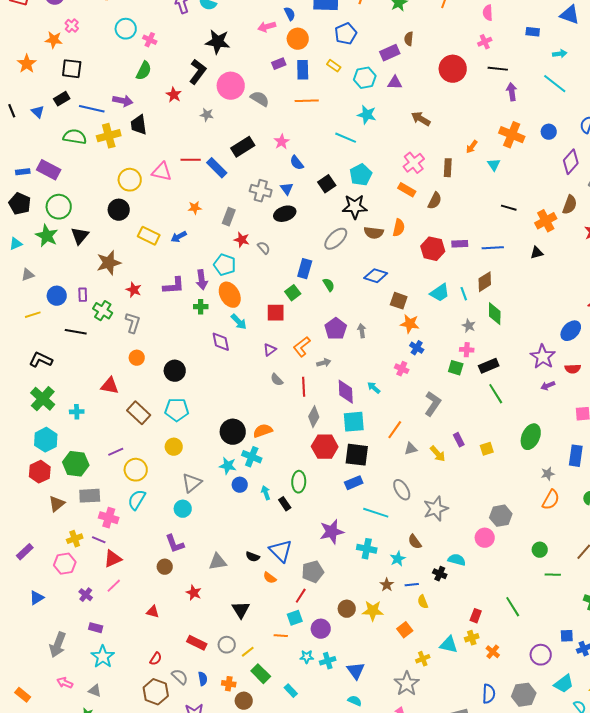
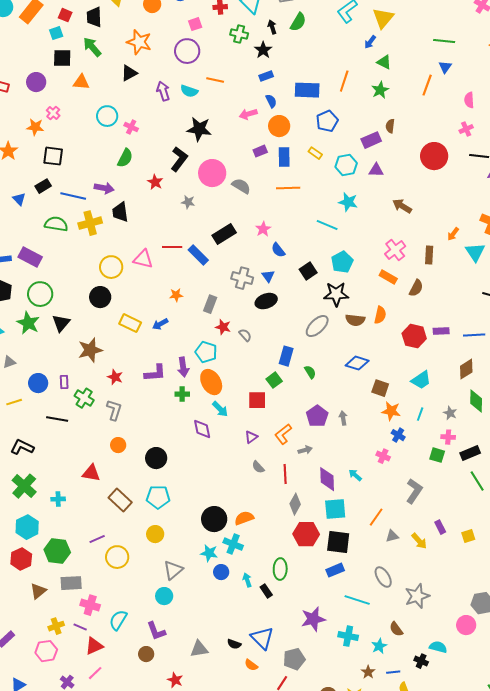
cyan triangle: (494, 165) -> (475, 252), size x1.5
cyan line: (464, 294) -> (420, 414), moved, turned 40
cyan semicircle: (137, 500) -> (118, 620), moved

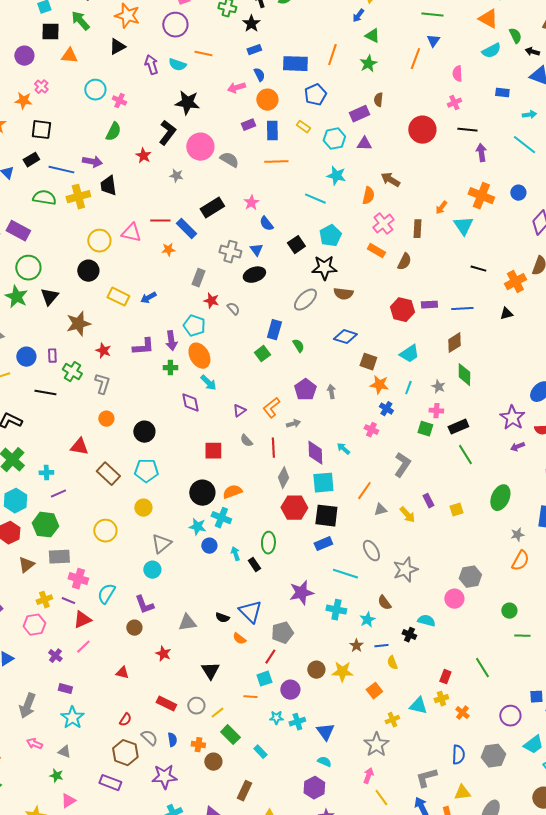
orange star: (176, 295) -> (168, 250), moved
orange semicircle: (380, 315) -> (368, 196), moved
red square: (257, 400) -> (213, 451), moved
purple line: (97, 539) -> (58, 494), moved

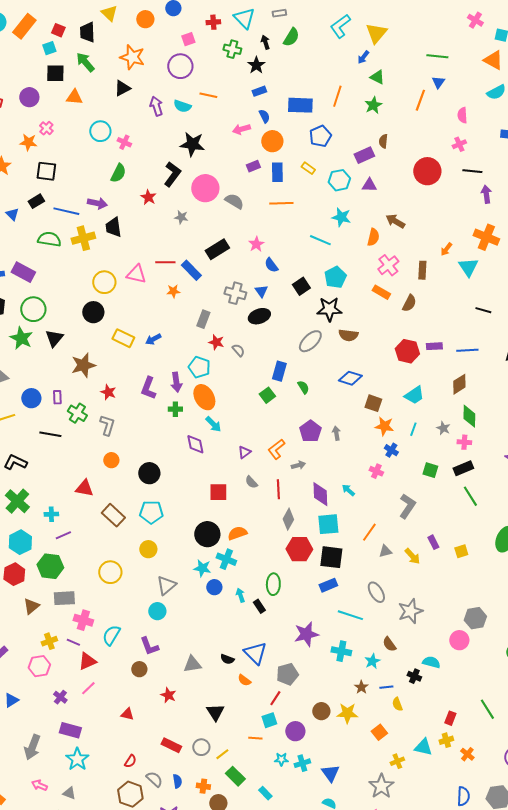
purple L-shape: (143, 347) -> (148, 388), turned 115
pink cross: (436, 411) -> (464, 442), moved
purple rectangle: (65, 689) -> (70, 730), size x1.5

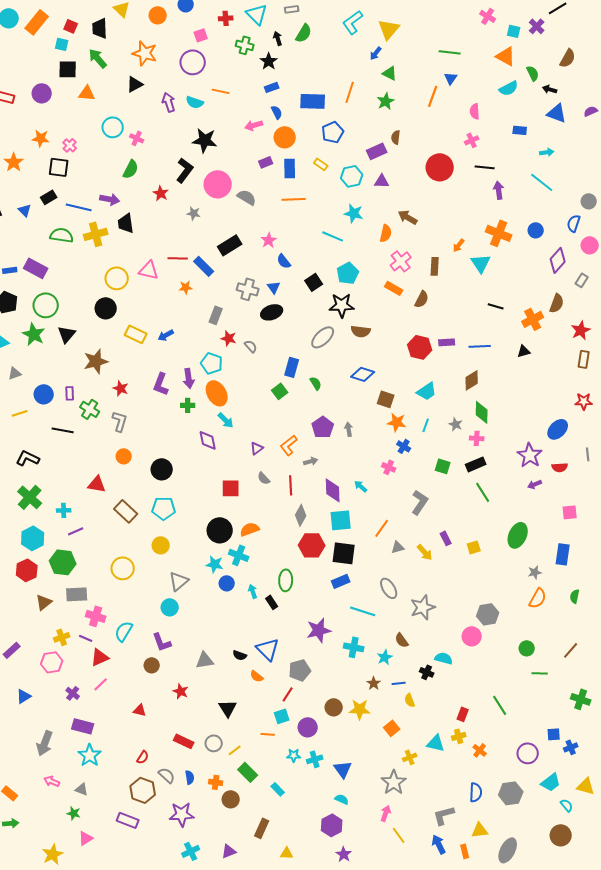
cyan square: (49, 48) -> (62, 44), turned 32
pink cross: (46, 128) -> (70, 145), moved

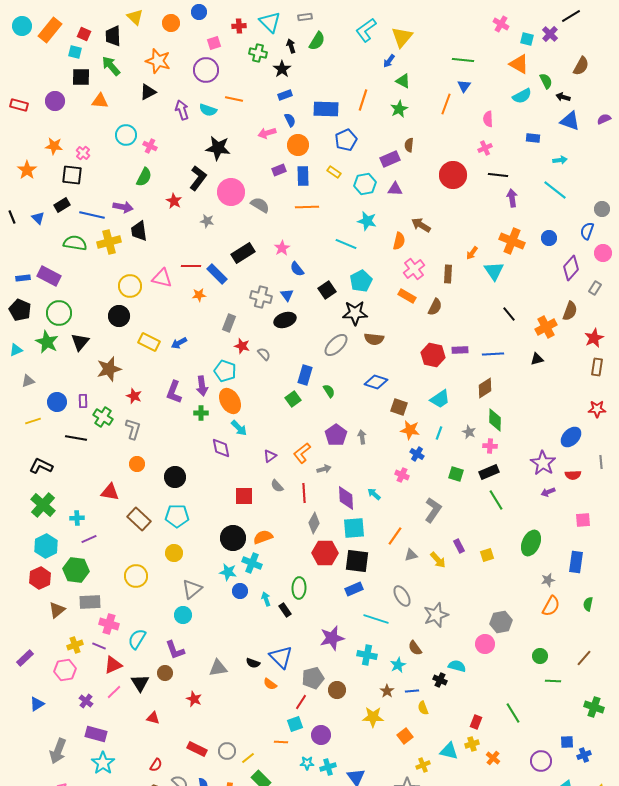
black line: (496, 306) -> (509, 314), turned 35
brown circle: (334, 707) -> (337, 690), moved
black triangle: (228, 708) -> (140, 683), moved

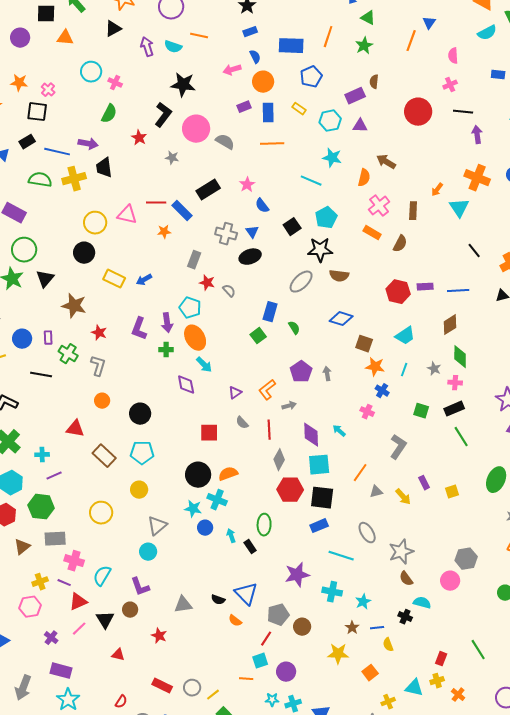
brown star: (109, 369) -> (74, 306), turned 30
brown semicircle: (415, 648) -> (406, 579), moved

